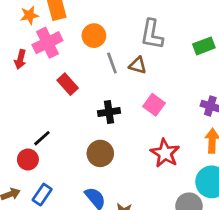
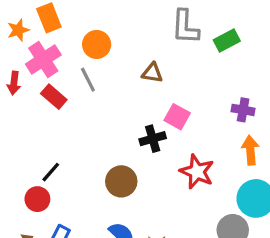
gray L-shape: (152, 34) -> (185, 27), moved
gray line: (112, 63) -> (88, 80), moved
red rectangle: (68, 84) -> (54, 97), moved
black cross: (109, 112) -> (153, 139), moved

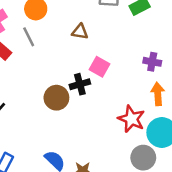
red star: (197, 172) -> (131, 119), moved
brown circle: (121, 181) -> (56, 98), moved

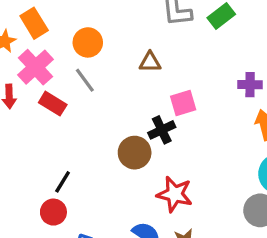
pink square: (100, 67) -> (183, 103), turned -36
red star: (131, 119) -> (175, 194), moved

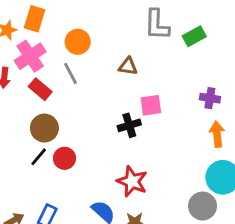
orange rectangle: (34, 23) -> (35, 19), turned 40
brown circle: (135, 153) -> (44, 128), moved
red circle: (53, 212) -> (65, 158), moved

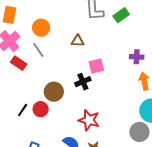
brown circle: (44, 128) -> (54, 92), moved

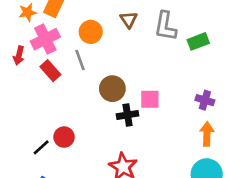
brown triangle: (78, 41) -> (129, 20), moved, turned 40
brown circle: (54, 92) -> (112, 89), moved
black line: (23, 110) -> (41, 147), moved

